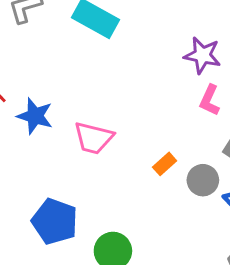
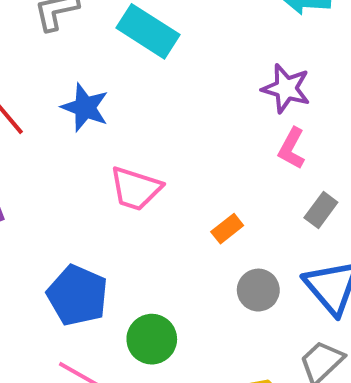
blue star: (35, 116) -> (85, 107), moved
gray circle: (203, 180) -> (258, 290), moved

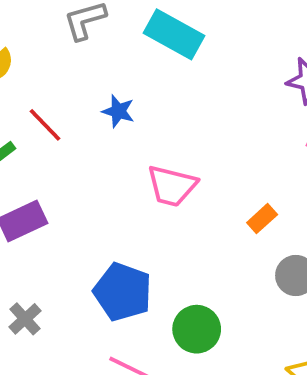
blue star: (85, 107) -> (118, 111), size x0.7

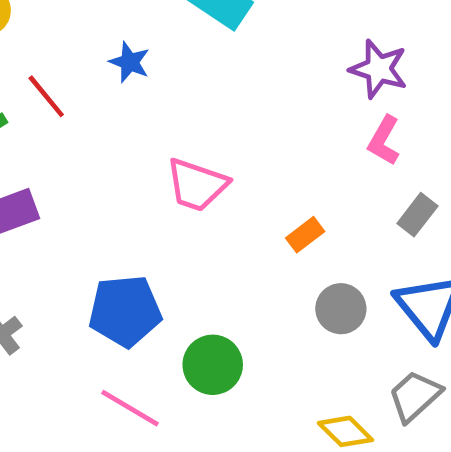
blue star: (118, 111) -> (130, 62), moved
blue pentagon: (123, 292) -> (125, 311), turned -30

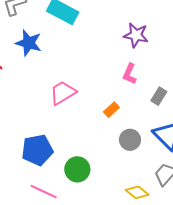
blue star: (130, 62) -> (29, 43), size x1.5
pink L-shape: (384, 141) -> (130, 74), moved
pink trapezoid: (197, 185) -> (63, 93), turned 136

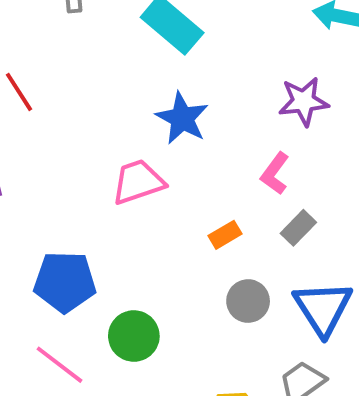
purple star: (136, 35) -> (304, 101), turned -30
blue star: (29, 43) -> (182, 118), moved
gray rectangle: (159, 96) -> (298, 228), moved

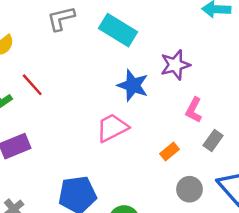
purple star: (304, 101) -> (175, 65), moved

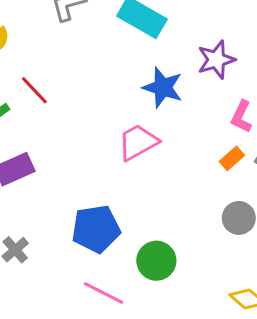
orange rectangle: (169, 152) -> (232, 158), moved

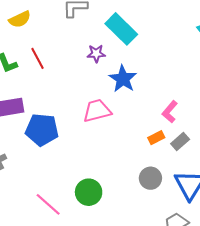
purple star: (216, 60) -> (96, 54), moved, size x0.7
blue pentagon: (96, 229) -> (42, 130), moved

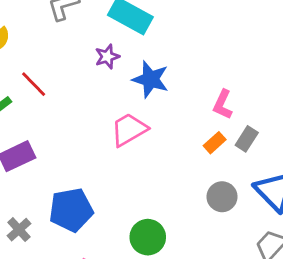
blue pentagon: (42, 130) -> (71, 210), moved

